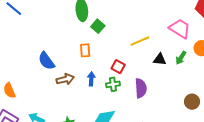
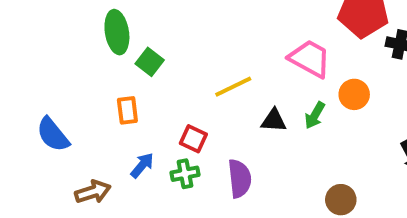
brown arrow: (65, 79) -> (93, 192), moved
blue arrow: (91, 79) -> (142, 165), turned 40

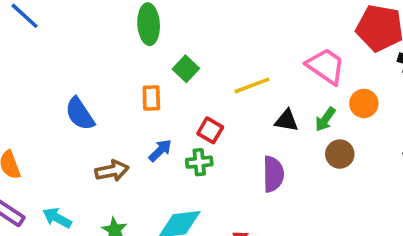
green square: (150, 62) -> (186, 69), moved
purple semicircle: (240, 179) -> (273, 174), moved
brown circle: (341, 200) -> (340, 154), moved

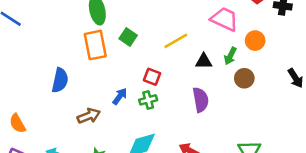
orange rectangle: (151, 98) -> (95, 45), moved, size x1.6
blue semicircle: (80, 114) -> (60, 80), turned -125

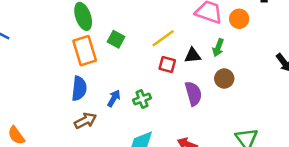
orange circle: (255, 41) -> (239, 19), moved
red square: (152, 77) -> (167, 64), moved
brown circle: (244, 78) -> (224, 79), moved
blue semicircle: (60, 80) -> (79, 88), moved

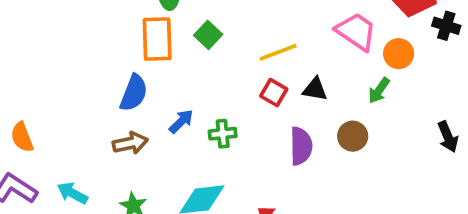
green arrow: (218, 48) -> (379, 90), moved

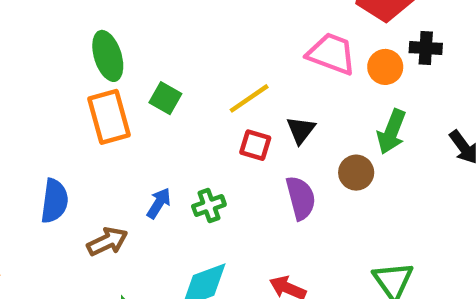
black cross: (446, 26) -> (426, 48), moved
black triangle: (315, 89) -> (301, 130), turned -48
green arrow: (379, 90) -> (391, 132), moved, size x1.4
blue semicircle: (134, 93) -> (54, 201), moved

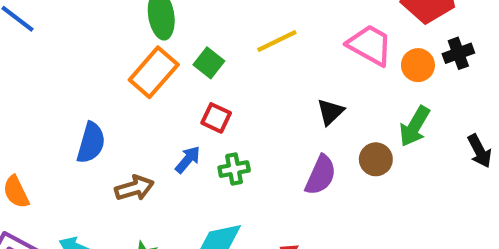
black cross: (426, 48) -> (458, 53), turned -32
yellow line: (249, 98) -> (277, 41), moved
orange rectangle: (109, 117) -> (154, 72), turned 48
red square: (255, 145) -> (216, 118), moved
purple semicircle: (301, 198) -> (321, 175), turned 30

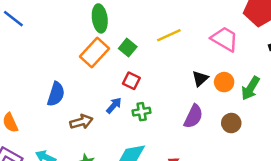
orange circle: (418, 65) -> (224, 82), moved
brown circle: (376, 159) -> (231, 123), moved

